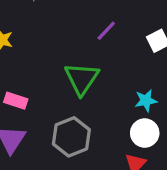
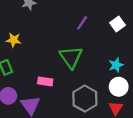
pink rectangle: (16, 101) -> (45, 81), moved
gray hexagon: (71, 137) -> (85, 99), moved

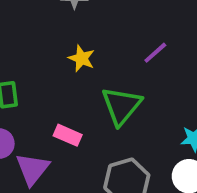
yellow star: (14, 40) -> (82, 58), moved

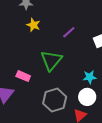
yellow star: (82, 58) -> (33, 25), moved

